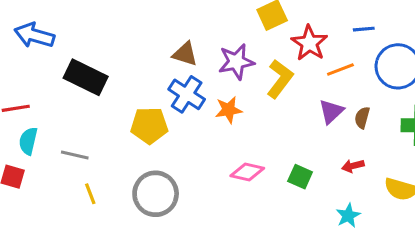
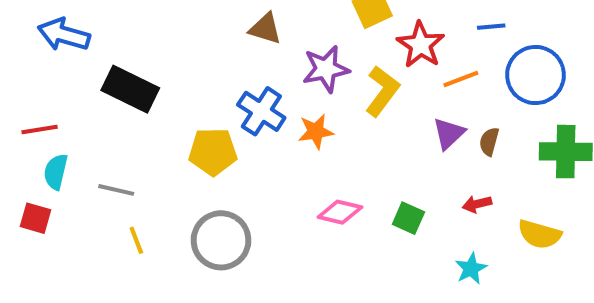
brown triangle: (185, 54) -> (265, 29), moved

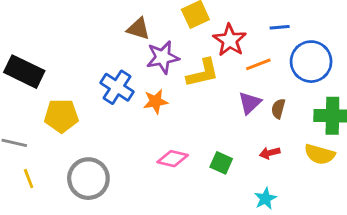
brown triangle: (265, 29) -> (138, 29), moved
yellow L-shape: (382, 91) -> (203, 73), turned 40
yellow pentagon: (213, 152) -> (61, 116), moved
yellow semicircle: (540, 234) -> (320, 154), moved

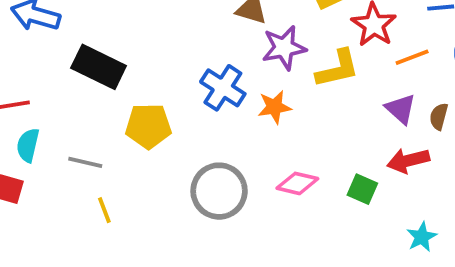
purple triangle: (250, 103) -> (401, 109), turned -35
red arrow: (270, 153) -> (408, 160), moved, size x1.5
gray circle: (88, 179) -> (219, 191), moved

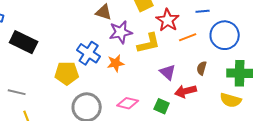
purple triangle: (401, 109) -> (168, 72), moved
yellow pentagon: (148, 126) -> (67, 73), moved

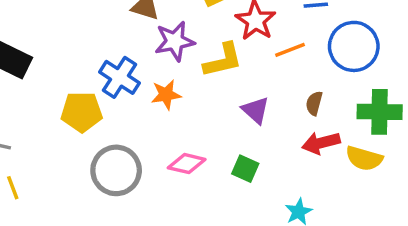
red arrow: (186, 91) -> (321, 143), moved

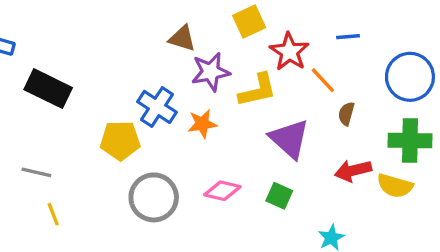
blue circle: (354, 46) -> (410, 77), moved
orange line: (290, 50) -> (323, 80), turned 68
brown semicircle: (314, 103) -> (346, 114), moved
purple triangle: (256, 110) -> (289, 139), size x1.5

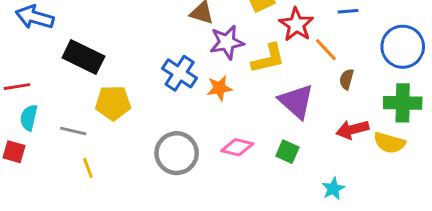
yellow pentagon: (120, 140) -> (113, 103), moved

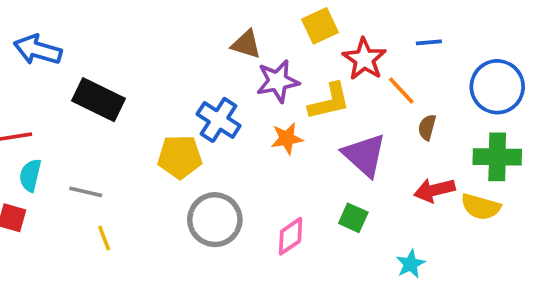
orange star: (219, 88) -> (287, 138), moved
yellow pentagon: (113, 103) -> (180, 157), moved
pink diamond: (237, 147) -> (291, 236), moved, turned -48

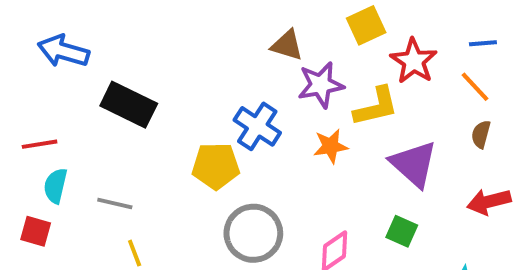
orange line: (401, 90) -> (475, 87), moved

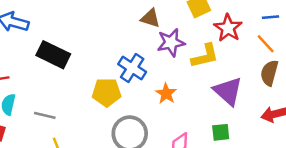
brown semicircle: (481, 134) -> (269, 73), size x1.5
orange star: (331, 146) -> (166, 94), moved, turned -30
green square: (402, 231) -> (221, 132), turned -30

